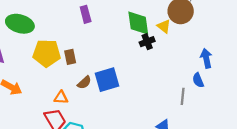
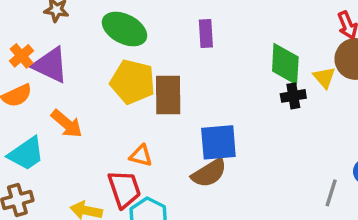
green ellipse: (20, 24) -> (124, 29), moved
brown rectangle: (70, 57) -> (168, 95), size x1.6
brown semicircle: (84, 82) -> (209, 173), moved, size x1.5

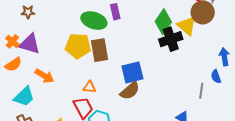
green ellipse: (124, 29) -> (94, 21), moved
green diamond: (285, 64) -> (163, 22), turned 40
yellow triangle: (324, 77) -> (187, 26), size x1.5
black cross: (293, 96) -> (171, 39), size x1.6

